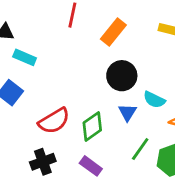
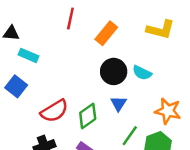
cyan semicircle: (154, 100) -> (142, 73), moved

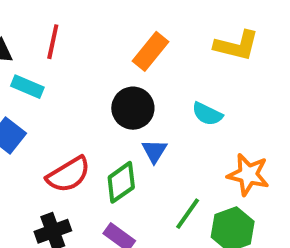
red line: (70, 18) -> (53, 42), moved
black circle: (114, 71) -> (133, 108), moved
blue triangle: (119, 104) -> (154, 151), moved

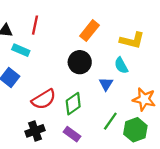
yellow L-shape: (237, 46) -> (132, 40), moved
cyan semicircle: (207, 114) -> (121, 65), turned 35
blue triangle: (154, 151) -> (106, 84), moved

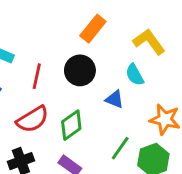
red line: (35, 25) -> (37, 76), moved
yellow L-shape: (132, 40) -> (149, 42), turned -140
blue triangle: (106, 84) -> (114, 99), turned -40

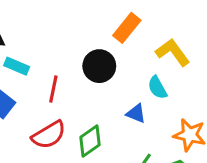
orange rectangle: (93, 29) -> (127, 28), moved
black circle: (80, 70) -> (99, 66), moved

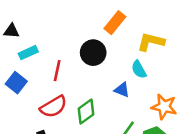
yellow L-shape: (173, 52) -> (151, 42), turned -40
cyan rectangle: (17, 66) -> (28, 53), turned -48

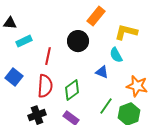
blue square: (16, 83) -> (14, 77), moved
red semicircle: (54, 107) -> (45, 86), turned -55

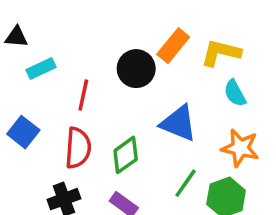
orange rectangle: (96, 16) -> (173, 46), moved
cyan semicircle: (116, 55) -> (235, 93), moved
blue triangle: (102, 72) -> (179, 123), size x1.6

